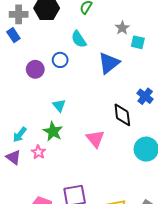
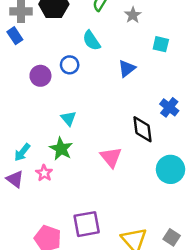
gray star: (122, 28) -> (133, 15), moved
blue triangle: (109, 63) -> (127, 69), size x0.7

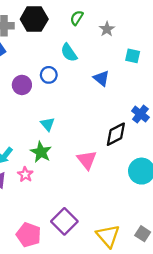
blue triangle: (127, 69) -> (101, 78), turned -42
black diamond: (143, 129) -> (116, 134), turned 70
purple square: (87, 224) -> (64, 221), turned -35

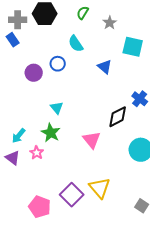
cyan square: (133, 56) -> (133, 47), size x1.5
yellow triangle: (108, 236) -> (100, 188), moved

